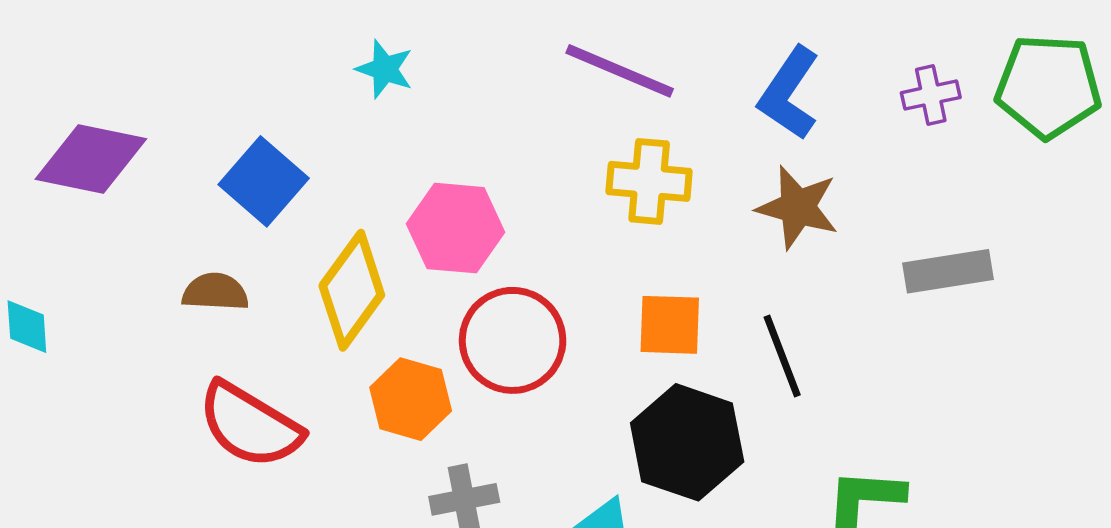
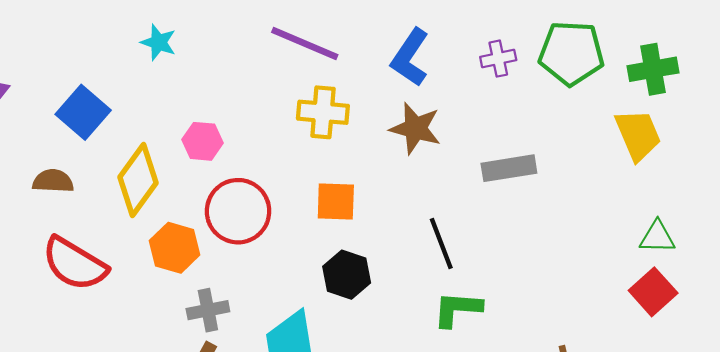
pink hexagon: (456, 228) -> (203, 141), size x0.7
black line: (782, 356) -> (441, 243), moved
black hexagon: (687, 442) -> (347, 275), size x0.7

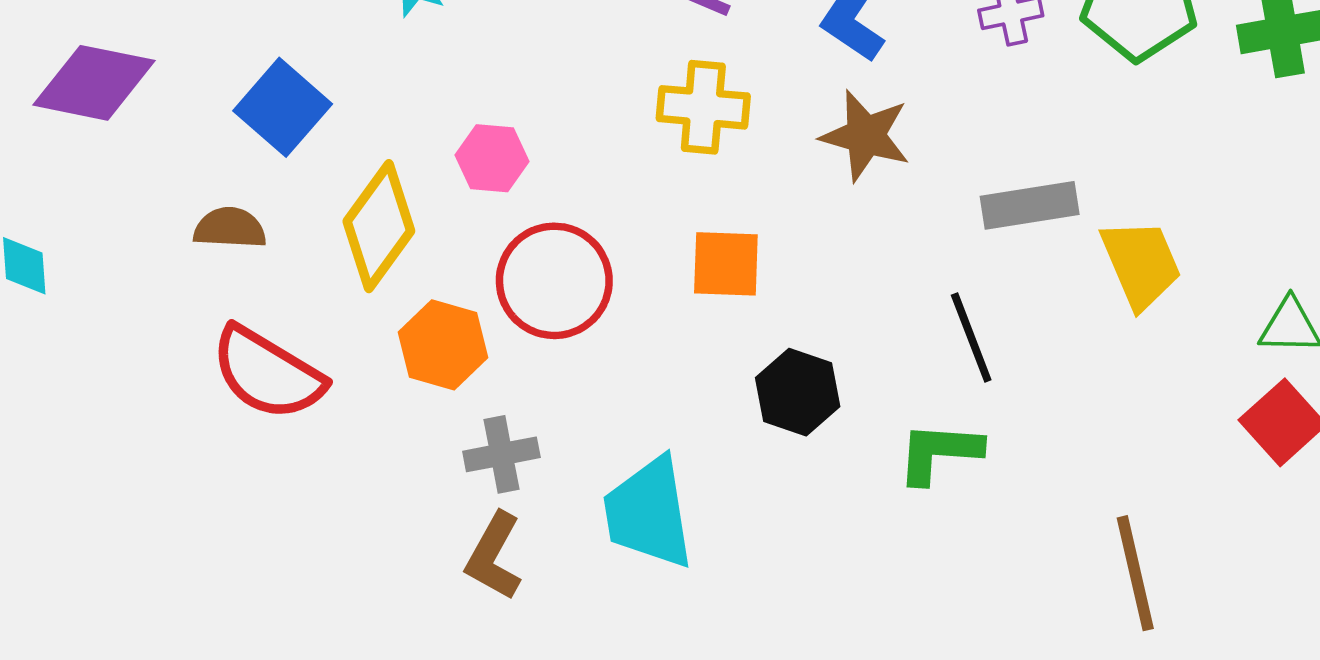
yellow trapezoid: (638, 135) -> (1141, 264), moved
black line: (441, 243) -> (971, 337), moved
black hexagon: (347, 275) -> (798, 392), moved

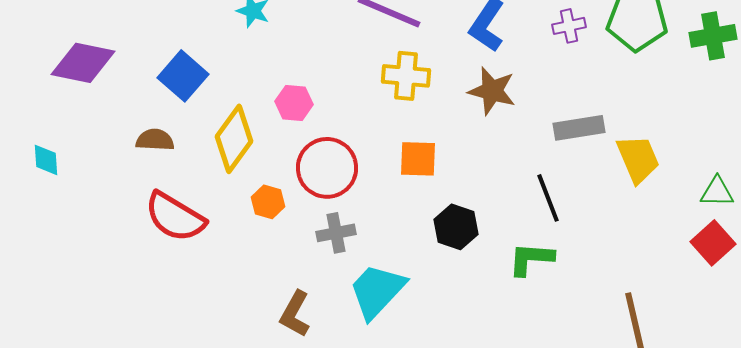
orange hexagon: (443, 345) -> (268, 202), size x0.7
gray cross: (501, 454) -> (336, 233), moved
cyan trapezoid: (649, 513) -> (377, 291), turned 52

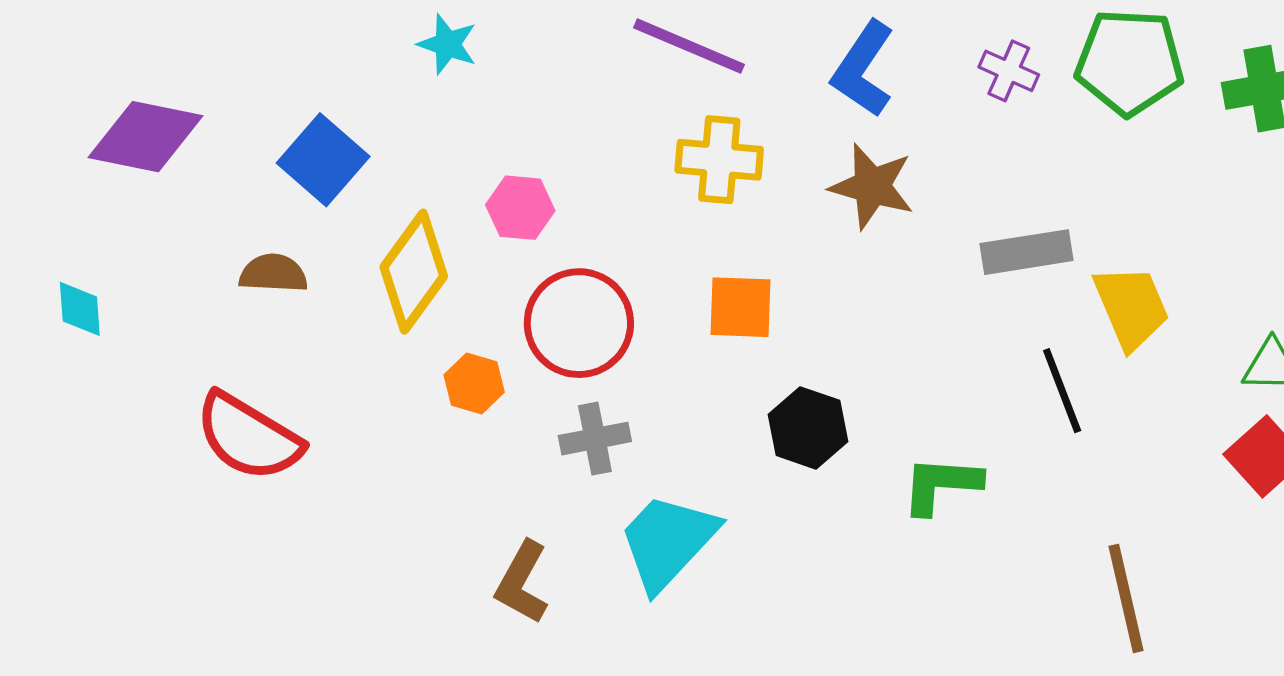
purple cross: (569, 26) -> (1009, 71), turned 36
black line: (548, 198) -> (1062, 391), moved
red semicircle: (175, 217) -> (249, 437), moved

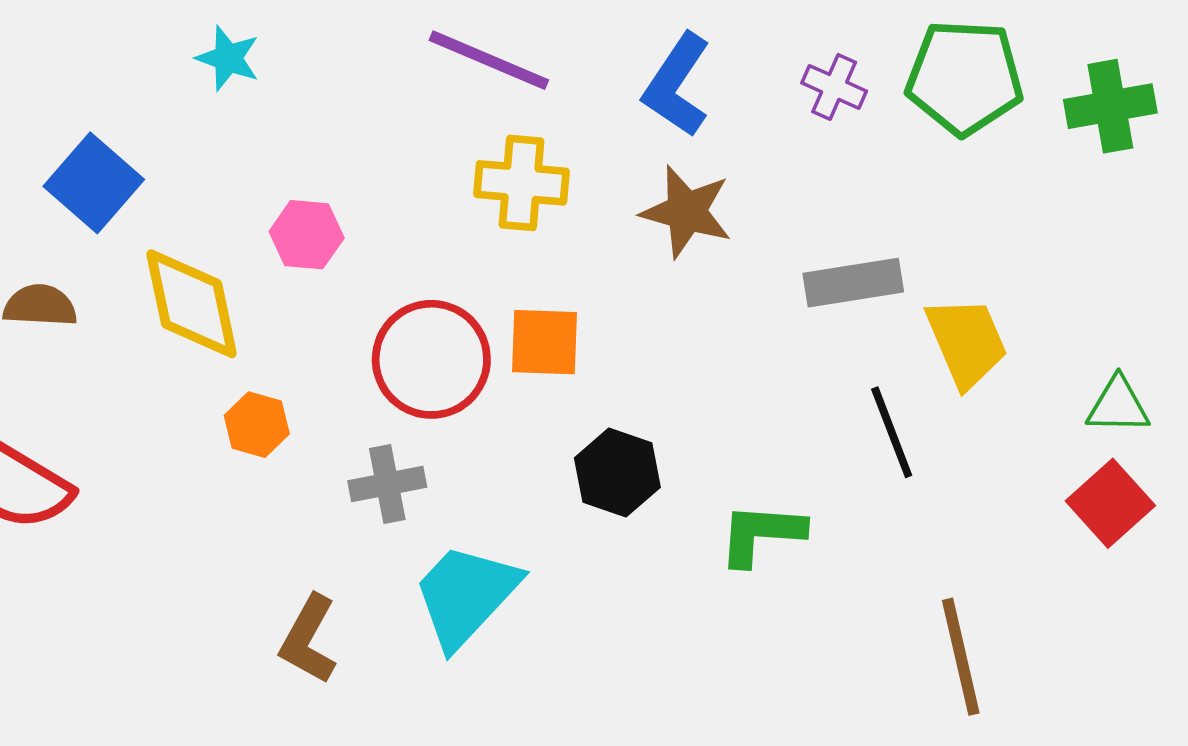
yellow diamond: (414, 272) -> (192, 304), turned -48
red circle: (579, 323) -> (431, 359), moved

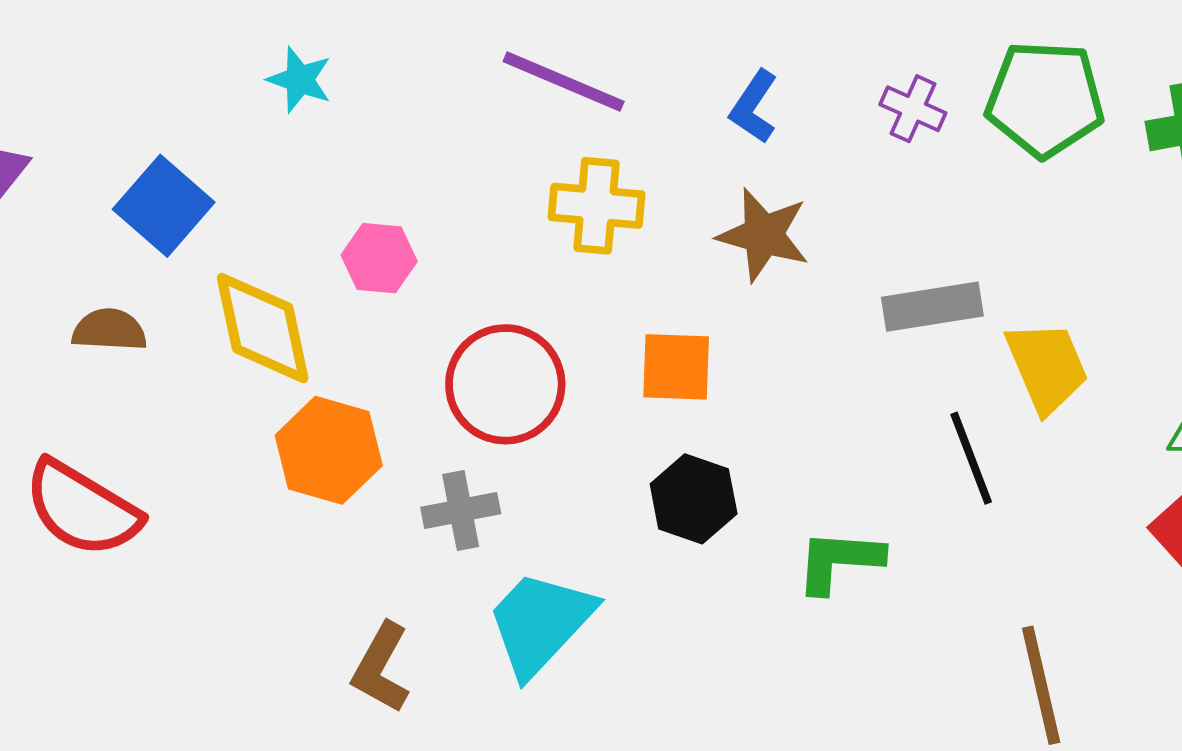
blue L-shape: (677, 85) -> (754, 107), size x0.7
orange square: (544, 342) -> (676, 367), moved
orange hexagon: (257, 425) -> (329, 450), size x1.6

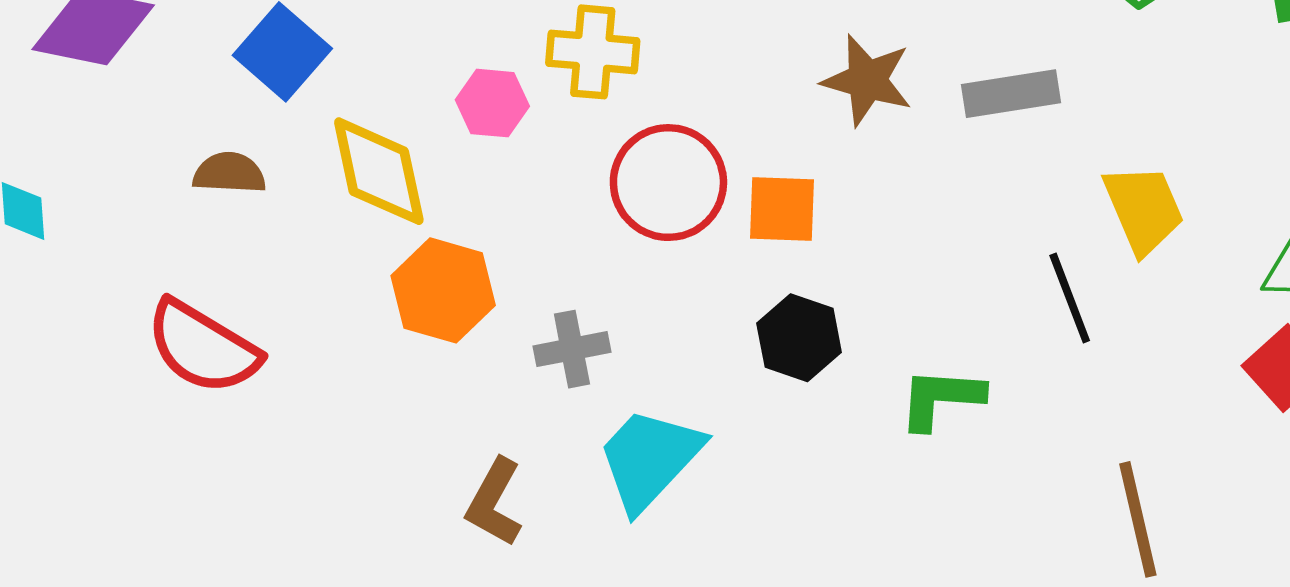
yellow cross: (597, 206) -> (593, 52), moved
gray rectangle: (932, 307) -> (1011, 94), moved
red circle: (505, 384) -> (668, 183), moved

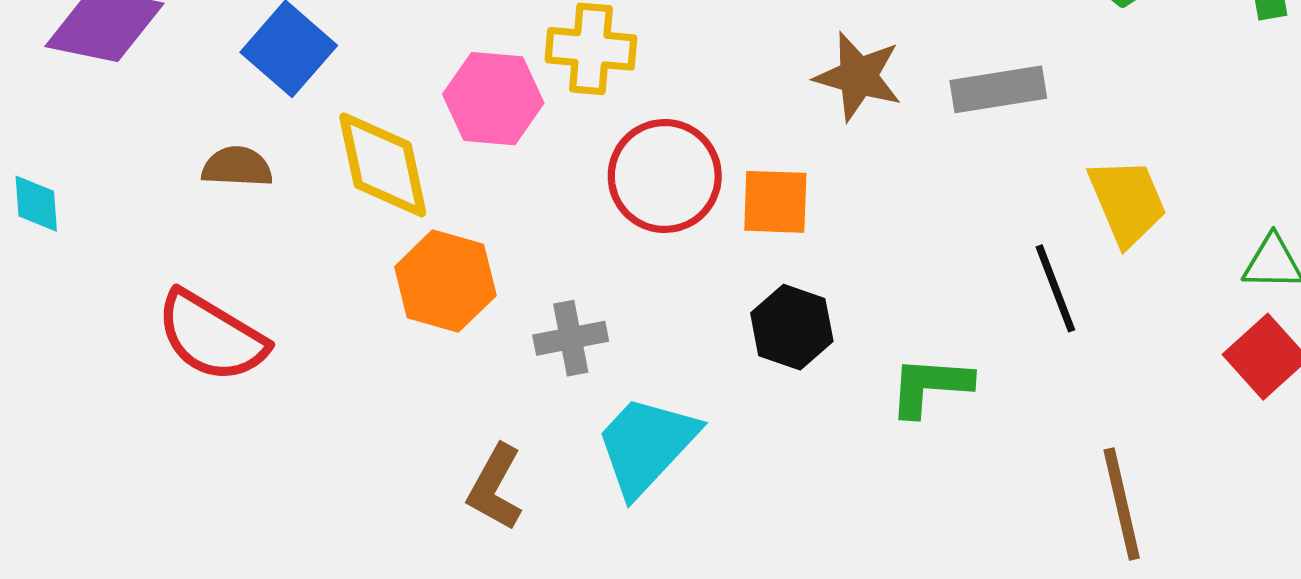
pink hexagon: (492, 103) -> (493, 99), size x1.4

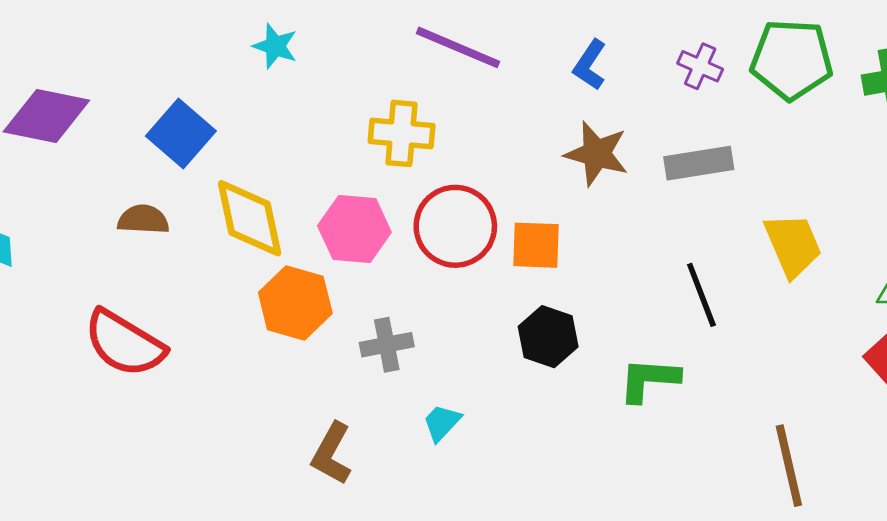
pink hexagon: (493, 99) -> (354, 229), moved
black line: (1055, 288) -> (701, 295), moved
cyan trapezoid: (646, 445) -> (442, 423), size x0.5

